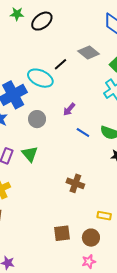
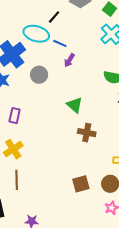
blue line: (83, 132) -> (60, 43), moved
green triangle: (30, 154) -> (75, 105), moved

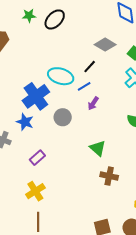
black line: (54, 17) -> (90, 67), moved
blue line: (60, 43) -> (84, 86), turned -56
purple rectangle: (15, 116) -> (37, 158), turned 35

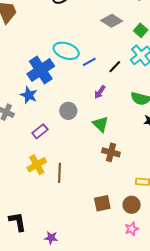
black line: (90, 67) -> (115, 67), moved
purple arrow: (93, 103) -> (100, 92), moved
gray circle: (63, 117) -> (68, 111), moved
brown line: (38, 222) -> (60, 173), moved

